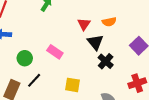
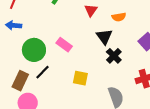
red triangle: (84, 24) -> (91, 10), moved
green circle: (25, 58) -> (34, 50), size x1.5

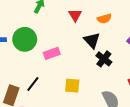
pink rectangle: (64, 45) -> (52, 53), turned -49
green circle: (34, 50) -> (25, 39), moved

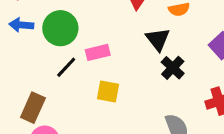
black line: (33, 84) -> (66, 67), moved
yellow square: (72, 86) -> (108, 91), moved

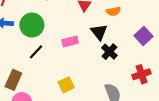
pink rectangle: (98, 52) -> (70, 41), moved
yellow square: (108, 91) -> (66, 85), moved, turned -35

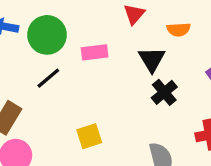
pink rectangle: (70, 41) -> (95, 52), moved

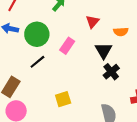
pink rectangle: (95, 52) -> (67, 46), turned -49

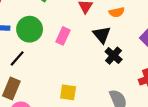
black line: (37, 62) -> (17, 58), moved
yellow square: (63, 99) -> (68, 92), turned 35

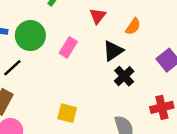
orange semicircle: (117, 12) -> (133, 26), turned -48
black triangle: (102, 35) -> (113, 51), turned 30

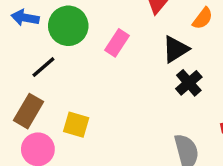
yellow square: (67, 113) -> (76, 125), moved

